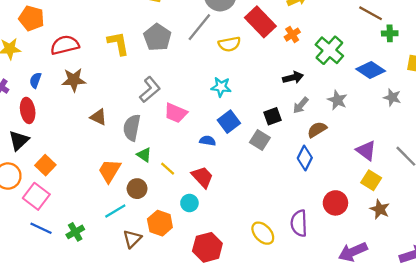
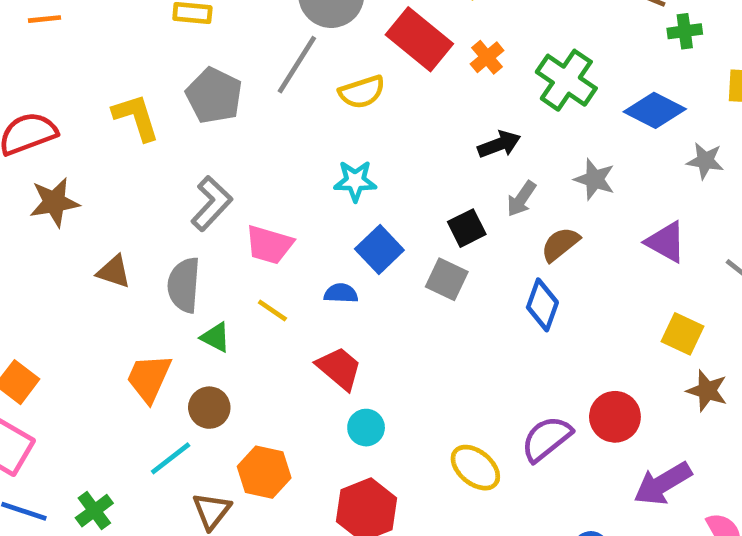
purple triangle: (366, 150) -> (666, 242), moved
yellow line: (168, 169) -> (272, 310), moved
cyan circle: (189, 203) -> (366, 428), moved
red circle: (335, 203) -> (615, 417), moved
purple semicircle: (299, 223) -> (546, 439), turned 60

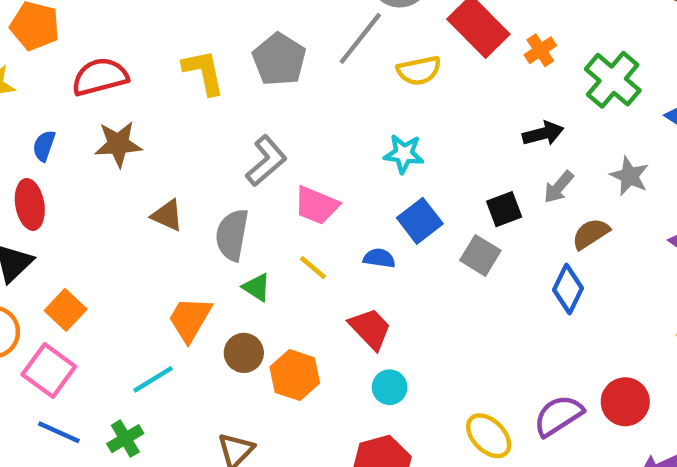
cyan line: (171, 458) -> (153, 379), moved
orange hexagon: (264, 472) -> (295, 375), moved

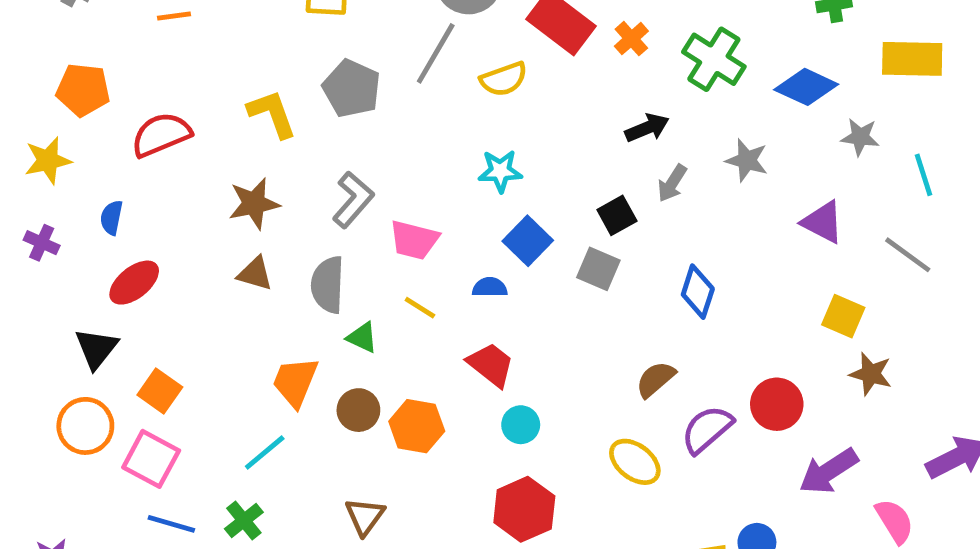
brown star: (118, 144) -> (254, 203), moved
red ellipse: (30, 204) -> (134, 283), moved, turned 69
brown semicircle: (591, 234) -> (655, 379), moved

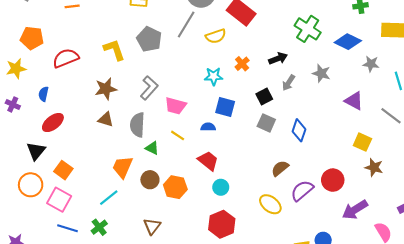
orange cross: (631, 39) -> (242, 64), moved
blue square: (528, 241) -> (225, 107), turned -30
gray square: (598, 269) -> (266, 123), moved

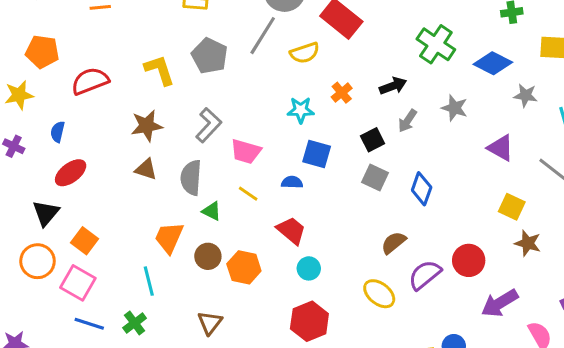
cyan line: (109, 198) -> (149, 281), turned -66

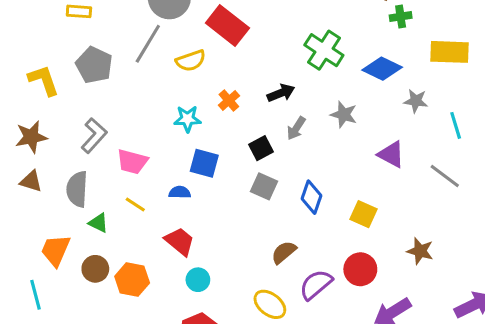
yellow square: (512, 207) -> (363, 214), moved

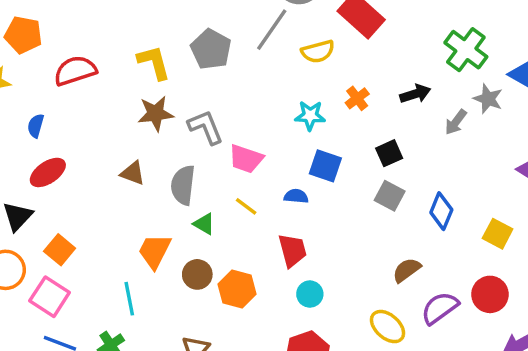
gray star: (344, 115) -> (488, 99), moved
gray arrow: (296, 128) -> (456, 122), moved
gray L-shape: (94, 136) -> (206, 127), turned -68
brown star: (31, 137) -> (156, 114), moved
red trapezoid: (180, 241) -> (292, 250), turned 32

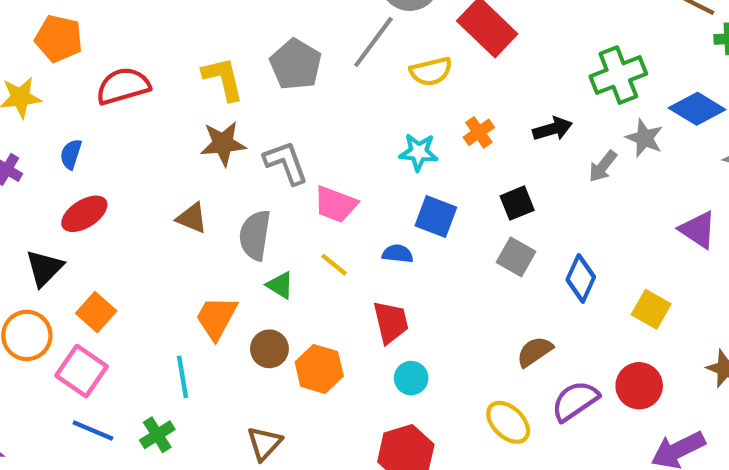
green cross: (466, 50) -> (618, 75), turned 30

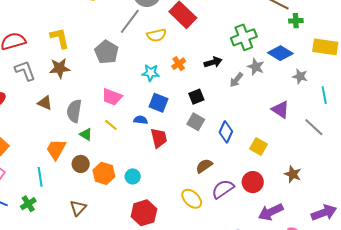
gray pentagon: (296, 64) -> (107, 52), moved
gray L-shape: (286, 163) -> (25, 71), moved
red trapezoid: (391, 322) -> (159, 138), moved
cyan circle: (411, 378) -> (133, 176), moved

